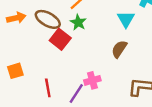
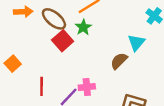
cyan triangle: (126, 19) -> (136, 43), moved
orange square: (15, 71) -> (13, 64), turned -35

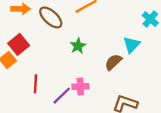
green star: (83, 27) -> (78, 46), moved
red square: (63, 41) -> (19, 44), moved

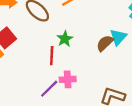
brown semicircle: (113, 62) -> (105, 43), moved
red line: (35, 84) -> (52, 56), moved

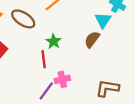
cyan triangle: (118, 37) -> (103, 20), moved

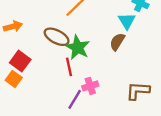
brown ellipse: (23, 19) -> (57, 37), moved
green star: (54, 41) -> (78, 47), size x1.5

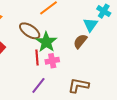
pink cross: (90, 86) -> (52, 61), moved
brown L-shape: (138, 91) -> (78, 85), moved

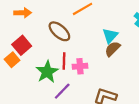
cyan triangle: (90, 25) -> (110, 36), moved
green star: (46, 42) -> (47, 72), moved

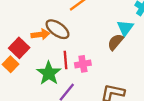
orange arrow: (23, 13) -> (40, 34), moved
cyan triangle: (110, 36) -> (125, 28), moved

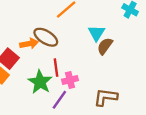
cyan triangle: (125, 28) -> (96, 33), moved
pink cross: (83, 64) -> (70, 80), moved

